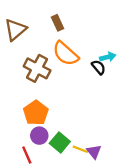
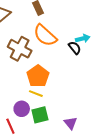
orange pentagon: (36, 113) -> (38, 76), moved
green square: (60, 142) -> (40, 115), turned 36
yellow line: (80, 149) -> (36, 94), moved

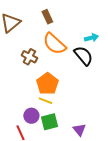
cyan arrow: (83, 39) -> (91, 38), moved
black semicircle: (75, 48) -> (83, 56), size x1.5
brown cross: (20, 49) -> (29, 57), size x0.7

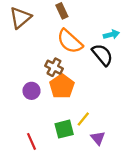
brown cross: (29, 57) -> (54, 67), moved
yellow line: (45, 101) -> (83, 119), moved, turned -72
purple circle: (31, 116) -> (31, 91), moved

